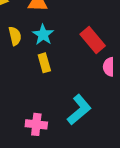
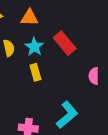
red rectangle: (93, 40) -> (65, 43), moved

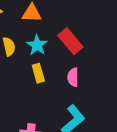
pink semicircle: (94, 76) -> (73, 77), moved

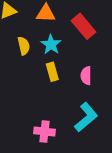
red rectangle: (70, 41) -> (83, 26), moved

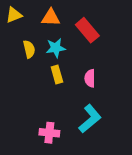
cyan star: (51, 44) -> (56, 48), turned 30

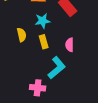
yellow semicircle: (29, 49) -> (22, 35), moved
cyan L-shape: (90, 119) -> (57, 68), moved

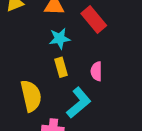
yellow semicircle: (22, 35) -> (31, 96), moved, size x1.6

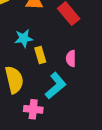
cyan star: (60, 39) -> (24, 38), moved

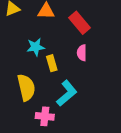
pink semicircle: (71, 58) -> (82, 53), moved

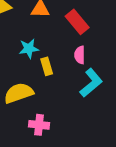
yellow semicircle: (26, 87) -> (19, 93), turned -96
cyan L-shape: (67, 93) -> (91, 83), moved

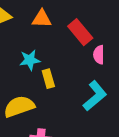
pink semicircle: (80, 55) -> (99, 55), moved

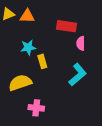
orange triangle: (42, 19) -> (27, 16), moved
red rectangle: (80, 32) -> (67, 26), turned -42

